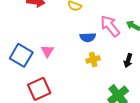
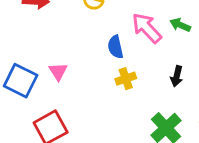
blue semicircle: (88, 37) -> (115, 47), turned 84

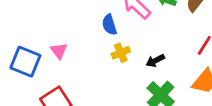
black arrow: (177, 76) -> (155, 61), moved, turned 54

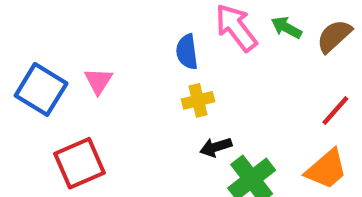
black arrow: (155, 61) -> (216, 147), moved

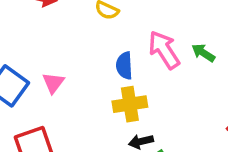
yellow cross: (198, 100) -> (130, 104), size x1.4

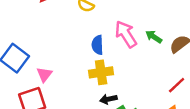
pink triangle: (53, 83) -> (44, 74), moved

